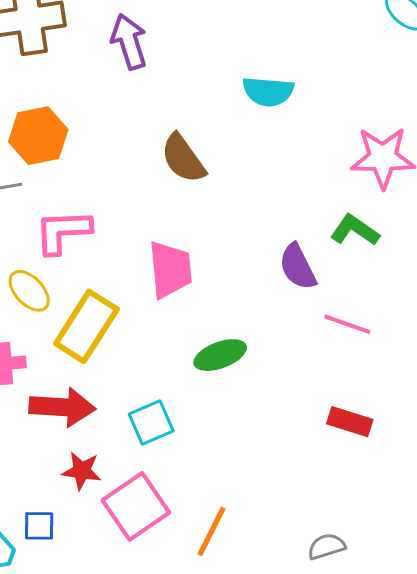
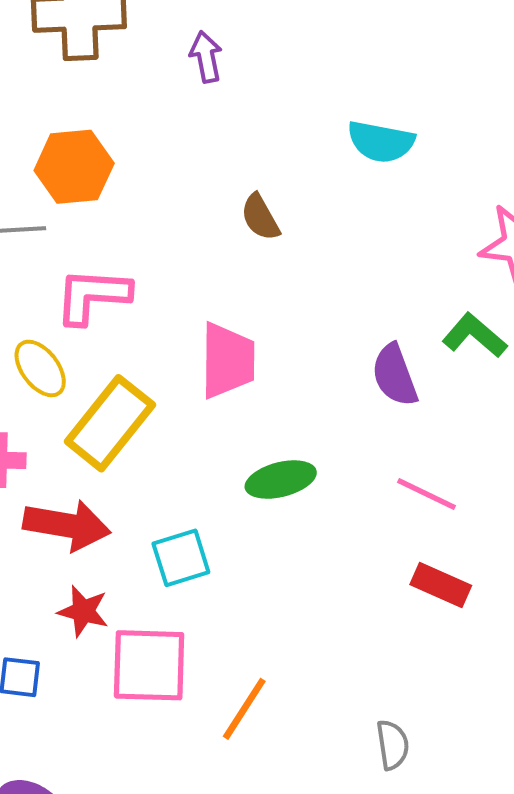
purple arrow: (129, 42) -> (206, 57), size x0.7
brown semicircle: (183, 158) -> (260, 217), size x0.7
pink line: (347, 324) -> (426, 494), moved
pink square: (136, 506) -> (149, 665), turned 30
gray semicircle: (326, 546) -> (393, 745), turned 93

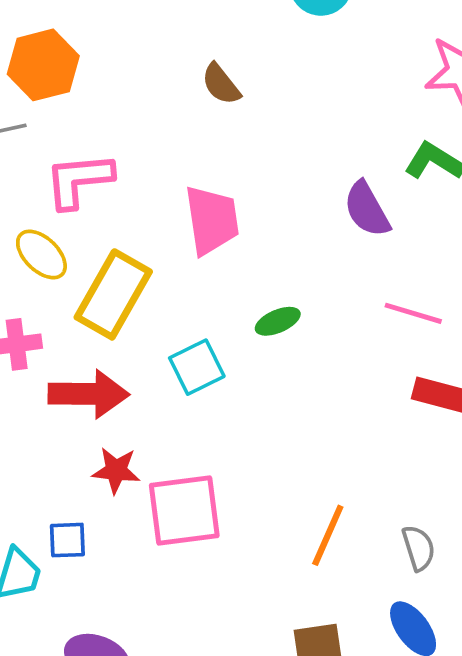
green ellipse: (281, 480) -> (278, 321), size x0.7
cyan square: (181, 558) -> (197, 367), moved
orange line: (244, 709) -> (328, 535), moved

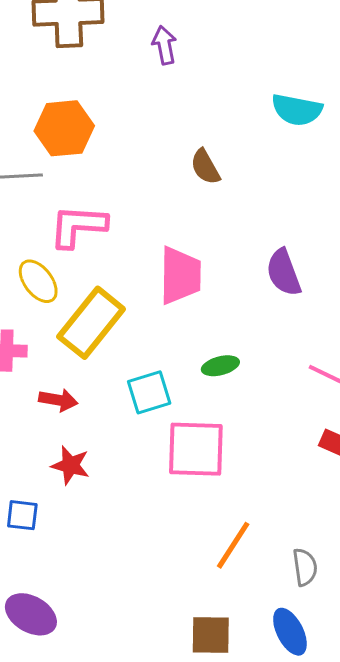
purple semicircle: (367, 209) -> (284, 272), moved
red arrow: (89, 394) -> (58, 400), size x0.6
pink square: (184, 510) -> (196, 449), moved

